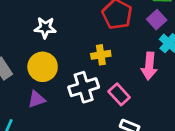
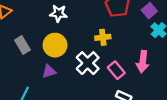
pink arrow: (149, 66) -> (143, 62), moved
white cross: (84, 87) -> (88, 63), turned -30

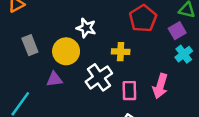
white star: (58, 13) -> (86, 28), moved
pink rectangle: (116, 70) -> (129, 91), turned 30

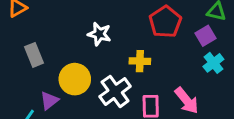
yellow circle: (66, 51) -> (75, 79), moved
purple triangle: (54, 79) -> (49, 101), moved, turned -30
pink arrow: (160, 86) -> (187, 101), turned -55

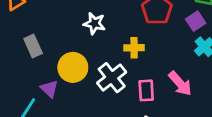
purple triangle: (49, 101) -> (49, 89), turned -36

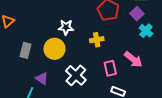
gray rectangle: (33, 46) -> (25, 50), turned 49
yellow circle: (73, 67) -> (54, 49), moved
white cross: (112, 78) -> (76, 75), moved

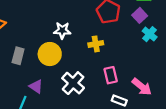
pink arrow: (133, 59) -> (142, 87), moved

